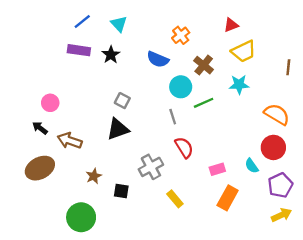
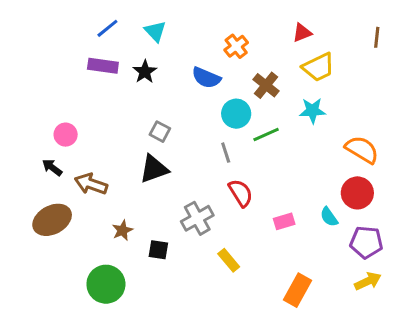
brown line: (288, 67) -> (377, 37), moved
purple pentagon: (280, 185) -> (366, 242), turned 30
orange rectangle: (228, 198) -> (298, 290), moved

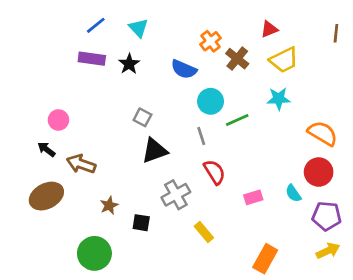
brown cross: (266, 85) -> (237, 59), moved
black triangle: (154, 169) -> (154, 151), moved

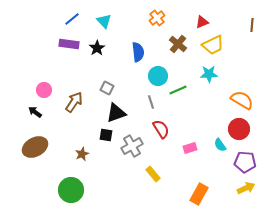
orange cross: (211, 41) -> (157, 18), moved
blue semicircle: (184, 69) -> (138, 52), turned -120
brown arrow: (81, 164) -> (74, 102), moved, turned 105
black square: (141, 223) -> (106, 135), moved

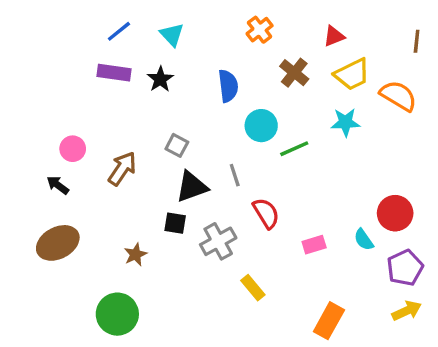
orange semicircle: (242, 100) -> (398, 96), moved
gray line: (151, 102) -> (235, 175), moved
purple pentagon: (245, 162) -> (405, 268), turned -30

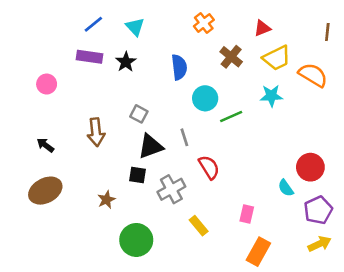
pink circle: (73, 149) -> (47, 84), moved
brown arrow: (122, 169) -> (96, 132), turned 140
pink rectangle: (314, 245) -> (247, 214), moved, turned -60
green circle: (117, 314) -> (136, 240), moved

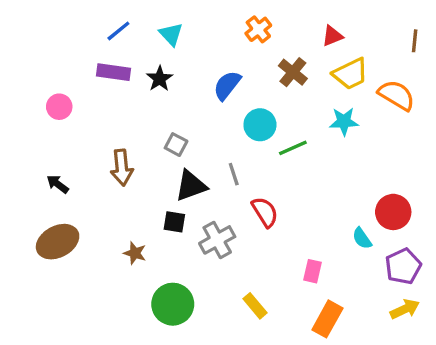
blue semicircle: (179, 67) -> (227, 85), turned -135
brown star: (106, 200) -> (135, 253), turned -30
yellow rectangle: (199, 226) -> (255, 306), moved

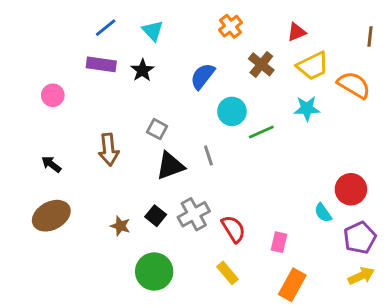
red semicircle: (265, 212) -> (233, 229), moved
black square: (174, 222) -> (156, 216), moved, turned 30

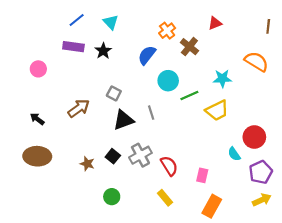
orange cross: (230, 26) -> (167, 31), moved
yellow trapezoid: (313, 66) -> (217, 110), moved
brown arrow: (109, 150) -> (79, 108), turned -120
brown ellipse: (51, 216) -> (37, 156), turned 30
green circle: (154, 271) -> (112, 197), size x0.6

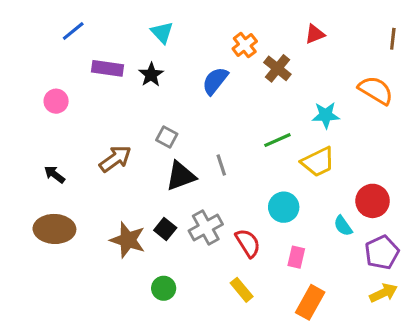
blue line: (77, 20) -> (73, 31), moved
cyan circle: (168, 81) -> (284, 207), moved
brown star: (87, 164) -> (128, 240), size x1.6

